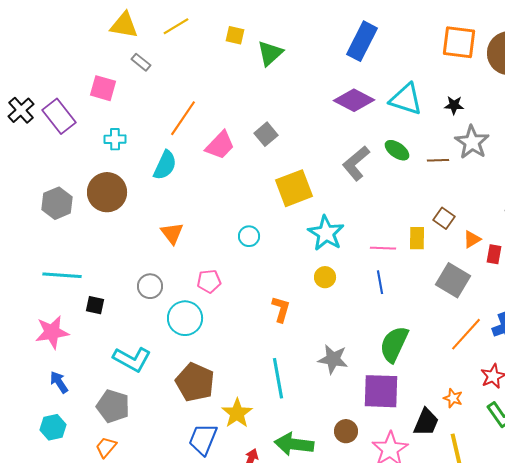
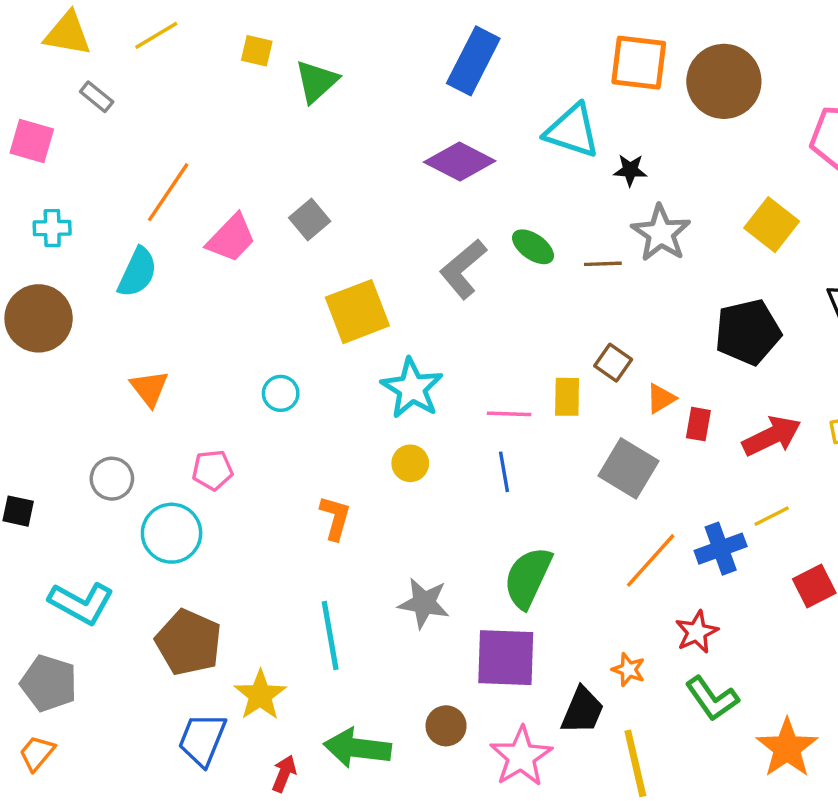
cyan triangle: (406, 99) -> (572, 131), moved

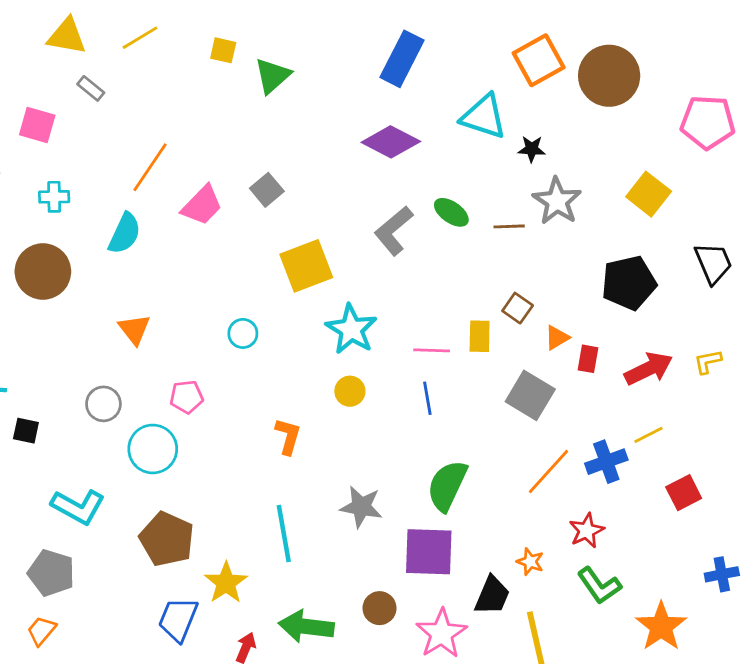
orange square: (639, 63) -> (539, 60), turned -36

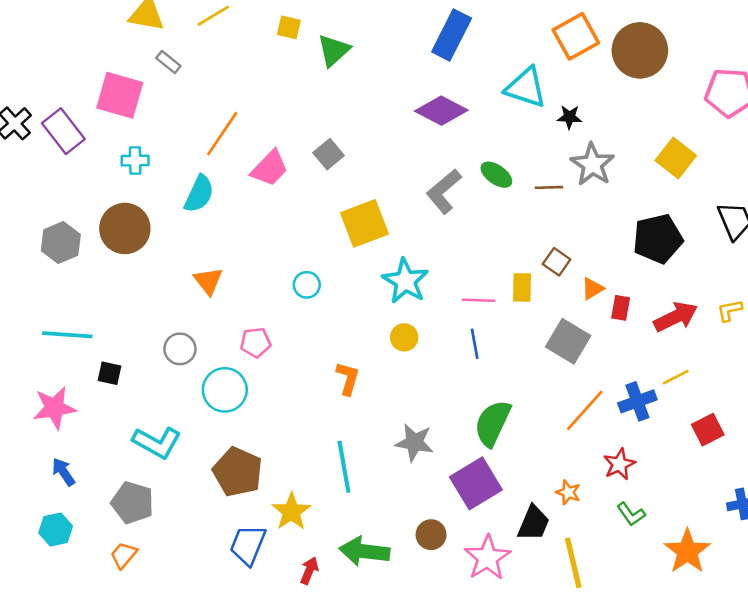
pink square: (37, 125) -> (120, 95), size x1.4
purple square: (429, 552) -> (476, 483), turned -33
green L-shape: (599, 586) -> (631, 514), size x0.7

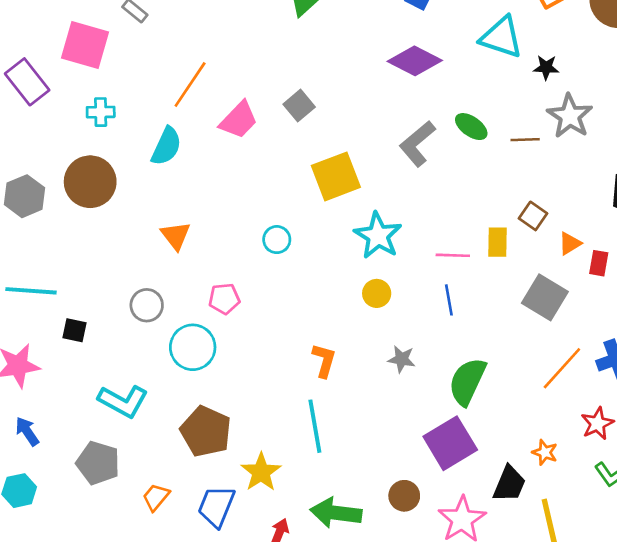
orange L-shape: (348, 378) -> (324, 360), moved
gray star: (414, 442) -> (402, 359), moved, size x0.7
orange trapezoid: (124, 555) -> (156, 497), moved

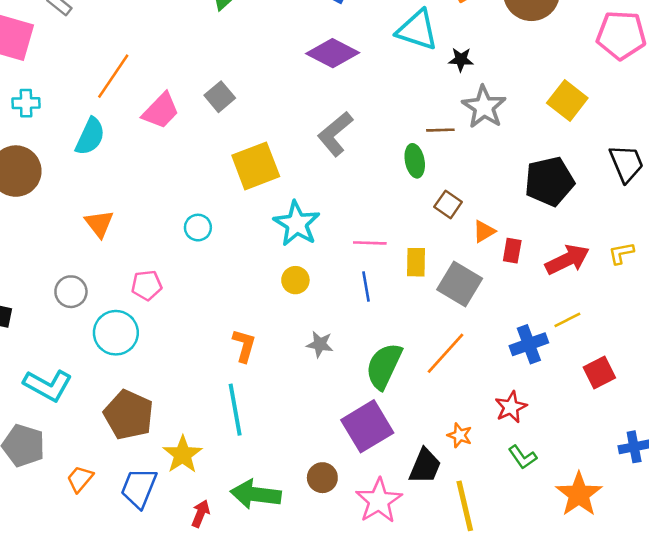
green ellipse: (471, 127) -> (415, 161), moved, turned 44
yellow rectangle: (498, 242) -> (416, 262), moved
orange line: (562, 368) -> (445, 353), moved

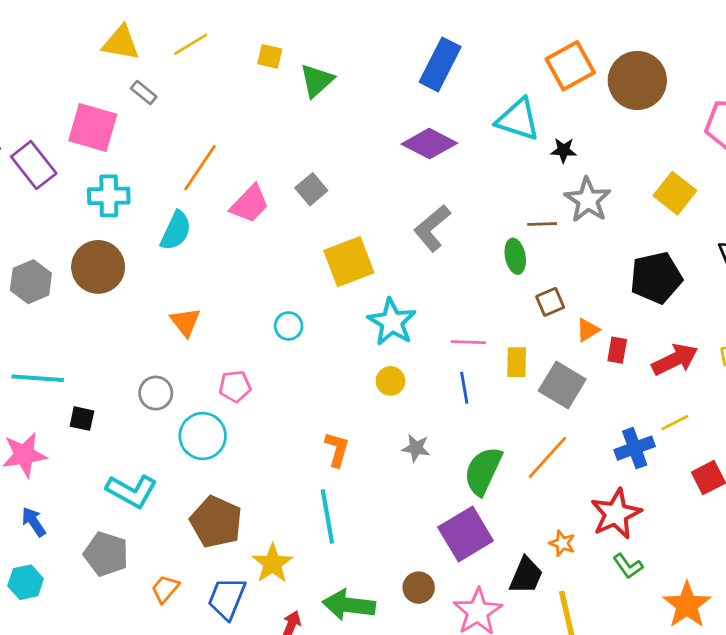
cyan cross: (26, 103) -> (109, 196), size x1.4
brown square: (448, 204) -> (550, 302), turned 32
red star: (511, 407) -> (616, 514), size x1.5

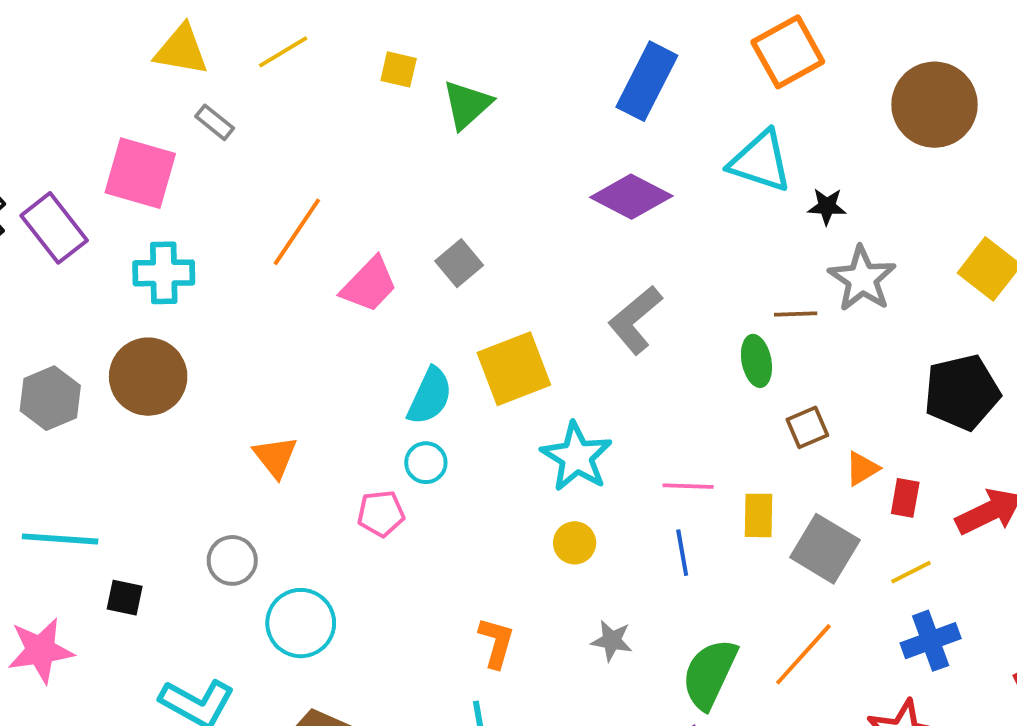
orange square: (570, 66) -> (788, 52), moved
cyan semicircle: (176, 231) -> (430, 396), moved
pink pentagon: (235, 386) -> (381, 514), moved
yellow line: (675, 423) -> (911, 572), moved

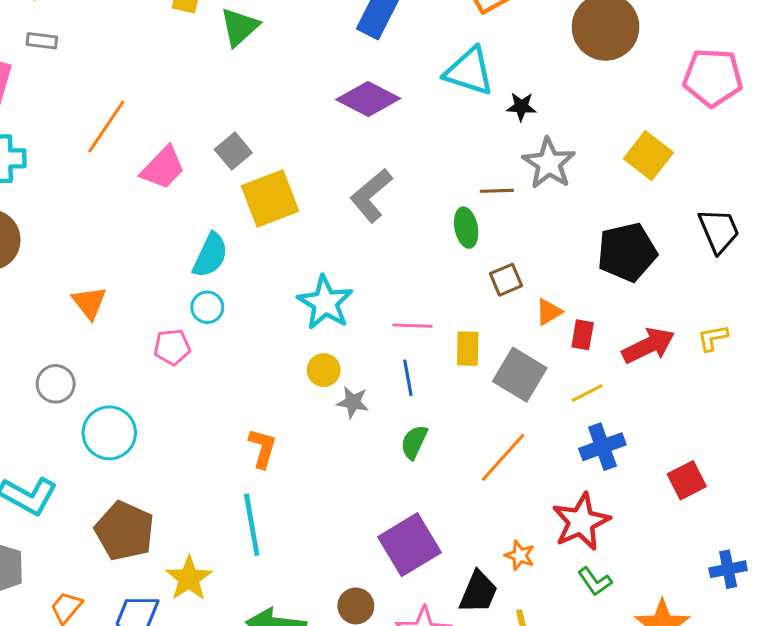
gray rectangle: (215, 122) -> (42, 41), turned -32
yellow square: (514, 369) -> (270, 199), moved
gray star: (612, 641) -> (353, 402), moved
green semicircle: (710, 674) -> (414, 442), moved, size x0.6

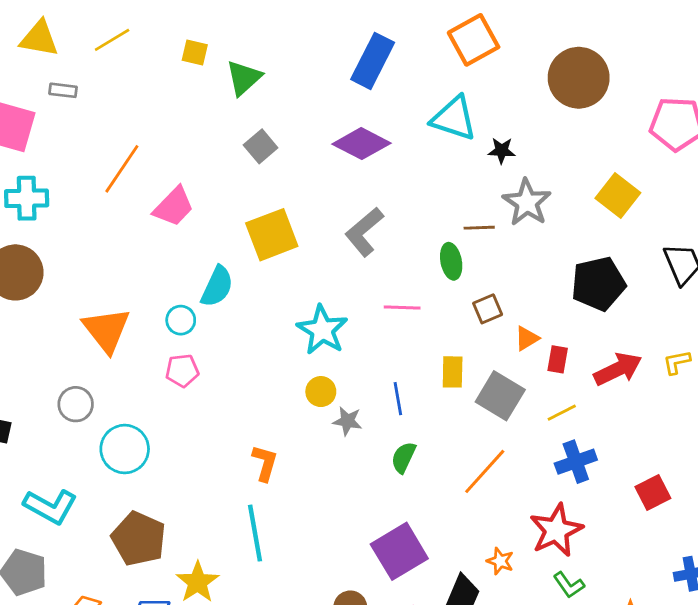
gray square: (233, 151) -> (261, 146), moved
orange triangle: (89, 303) -> (106, 330), size x1.5
cyan circle: (207, 307) -> (181, 320), moved
pink line: (413, 326) -> (402, 308), moved

